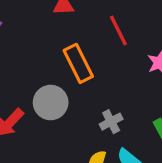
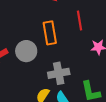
gray cross: (111, 122) -> (59, 73), size x1.5

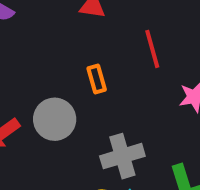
orange rectangle: (50, 33) -> (97, 79), size x0.6

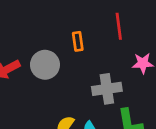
gray cross: (122, 156) -> (107, 89), moved

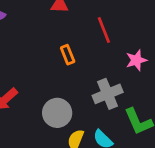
gray circle: (45, 65) -> (57, 113), moved

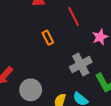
gray circle: (57, 113) -> (31, 90), moved

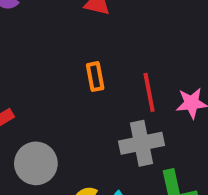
red line: (74, 16) -> (149, 92), moved

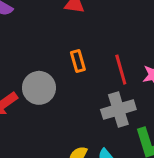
gray circle: (36, 163) -> (39, 88), moved

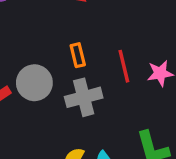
gray cross: (118, 109) -> (84, 97), moved

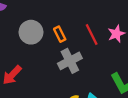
gray circle: (34, 83) -> (31, 32), moved

